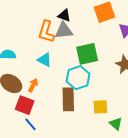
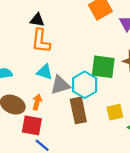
black triangle: (64, 15) -> (37, 20), moved
gray triangle: (64, 31) -> (60, 85), moved
green square: (87, 54) -> (103, 67), moved, turned 30

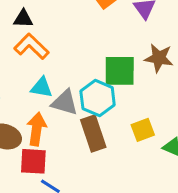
orange L-shape: (41, 41) -> (31, 46), turned 135
gray triangle: (60, 85) -> (65, 103), turned 40
orange arrow: (37, 102) -> (37, 129), size x1.5

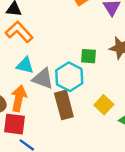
green square: (120, 71) -> (88, 56), size x0.6
yellow square: (143, 130) -> (104, 105), turned -30

